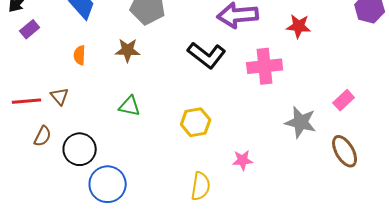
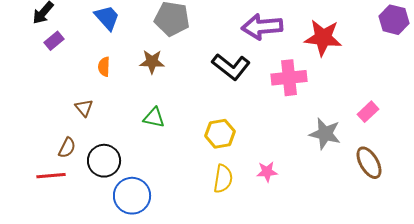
red star: (299, 26) -> (323, 38), size x1.5
red line: (27, 101) -> (51, 176), moved
yellow semicircle: (201, 186) -> (223, 179), moved

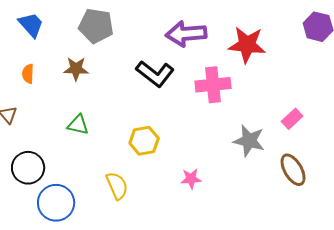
yellow semicircle: (223, 179) -> (117, 186), moved, turned -32

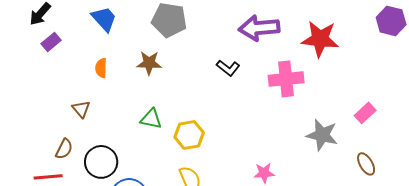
black L-shape: (155, 74) -> (228, 68), size x0.6
yellow hexagon: (144, 141) -> (189, 135), moved
brown ellipse: (293, 170) -> (366, 164), size x0.7

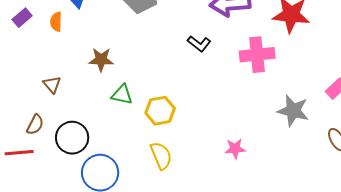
brown star: (149, 63) -> (101, 60), moved
orange semicircle: (101, 68) -> (56, 22), moved

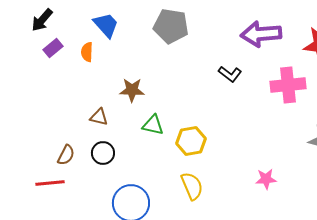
brown triangle: (52, 85) -> (99, 117), moved, turned -36
black circle: (72, 138) -> (103, 153), moved, size x0.7

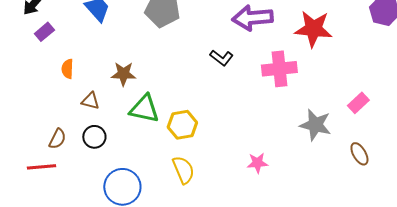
orange semicircle: (87, 52) -> (67, 69), moved
green triangle: (153, 125) -> (144, 109), size x1.4

